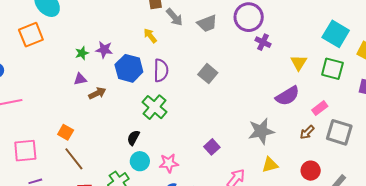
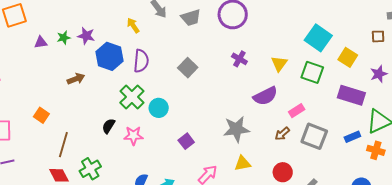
purple cross: (263, 42) -> (239, 59), moved
purple triangle: (80, 79) -> (41, 42), moved
brown line: (74, 159) -> (63, 145), moved, turned 50
cyan circle: (140, 161) -> (159, 108), moved
pink star: (169, 163) -> (133, 136), moved

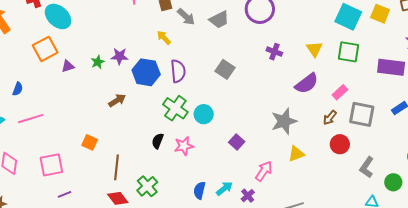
purple triangle: (41, 42) -> (68, 66), moved
yellow square: (348, 57) -> (380, 14), moved
red circle: (283, 172) -> (340, 144), moved

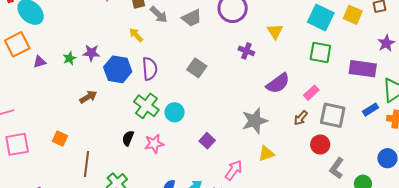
yellow triangle: (314, 49) -> (275, 31), moved
red circle: (340, 144) -> (320, 145), moved
pink square: (51, 165) -> (17, 144), moved

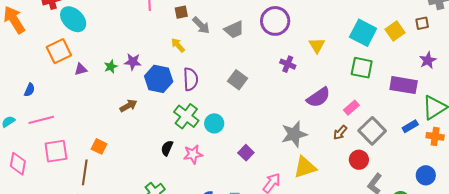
yellow square: (353, 15) -> (395, 31), turned 30
gray square: (333, 115) -> (372, 131), turned 32
yellow triangle: (266, 154) -> (305, 167), size x1.4
brown line: (87, 164) -> (85, 172), moved

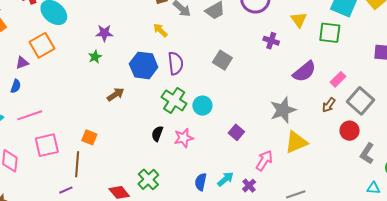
purple star: (133, 62) -> (104, 33), moved
green square: (362, 68) -> (330, 33), moved
purple triangle: (81, 69) -> (22, 63), moved

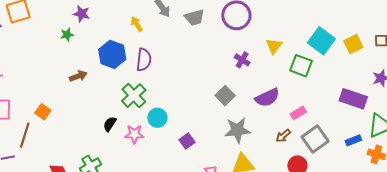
gray square: (222, 60) -> (225, 96), moved
cyan circle: (202, 106) -> (157, 118), moved

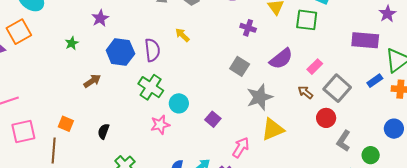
purple star: (82, 14) -> (100, 18), moved, turned -30
yellow arrow: (137, 24) -> (182, 35), moved
black semicircle: (110, 124) -> (103, 131), moved
brown arrow: (283, 136) -> (305, 92), turned 91

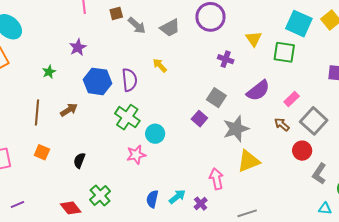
purple square: (213, 119) -> (199, 119), moved
pink arrow: (241, 147) -> (216, 179), turned -45
brown line: (54, 151) -> (37, 112), moved

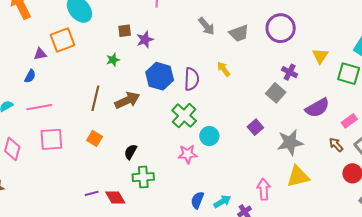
brown square: (116, 13) -> (125, 31), moved
gray square: (216, 98) -> (276, 93), moved
brown arrow: (69, 110) -> (127, 100), size x1.4
green cross: (100, 195) -> (143, 177), moved, turned 30
purple line: (17, 205) -> (92, 193), moved

